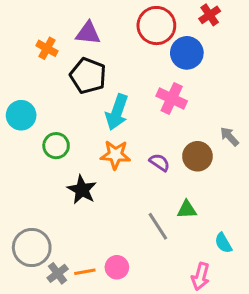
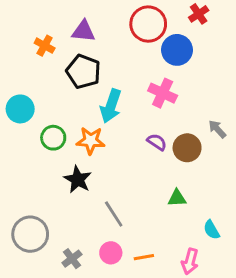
orange star: (115, 155) -> (91, 141), moved
purple semicircle: (159, 162) -> (157, 142), moved
gray line: (158, 226) -> (114, 214), moved
orange line: (85, 272) -> (144, 257), moved
gray cross: (58, 273) -> (72, 259), moved

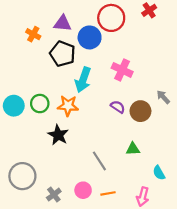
blue circle: (177, 50) -> (90, 37), moved
cyan circle: (20, 109) -> (14, 106), moved
gray line: (114, 214) -> (99, 161), moved

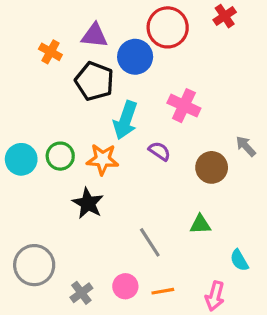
purple semicircle: (118, 107) -> (160, 151), moved

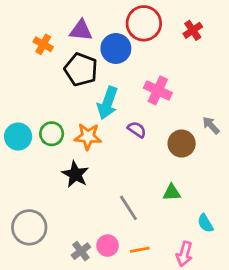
red cross: (225, 16) -> (193, 30), moved
gray cross: (81, 293) -> (81, 251), moved

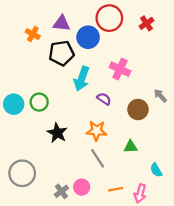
black pentagon: (81, 69) -> (61, 53), turned -30
orange star: (88, 137) -> (97, 131), moved
orange line: (140, 250) -> (116, 189), moved

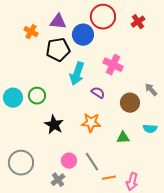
gray line: (98, 158) -> (92, 162), moved
cyan semicircle: (156, 170) -> (150, 129), moved, turned -56
pink circle: (82, 187) -> (69, 161), moved

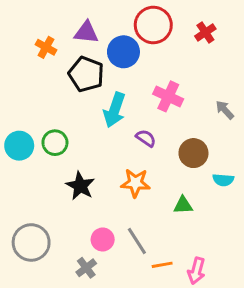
black pentagon: (58, 50) -> (86, 74), turned 30
gray arrow: (151, 90) -> (225, 110), moved
cyan semicircle: (150, 129) -> (223, 180), moved

